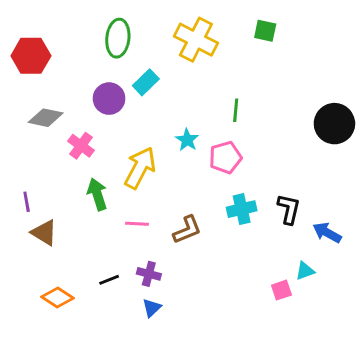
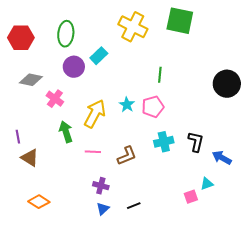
green square: (265, 31) -> (180, 21), size x1.8
green ellipse: (118, 38) -> (66, 34), moved
cyan star: (187, 140) -> (127, 105), moved
black line: (109, 280) -> (134, 206), moved

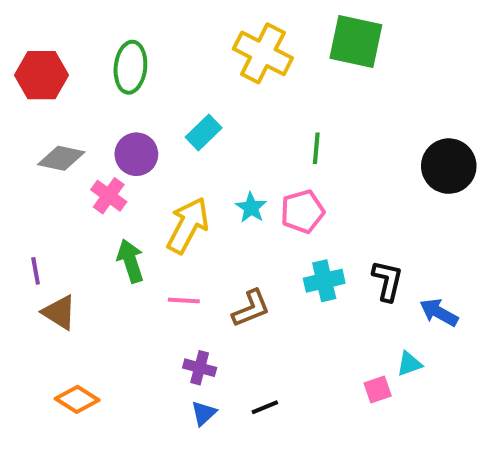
cyan rectangle: (99, 56) -> (204, 132), moved
purple circle: (74, 67) -> (136, 154), moved

